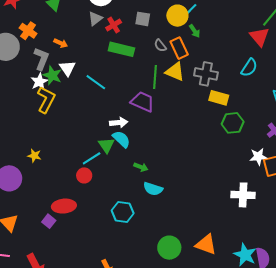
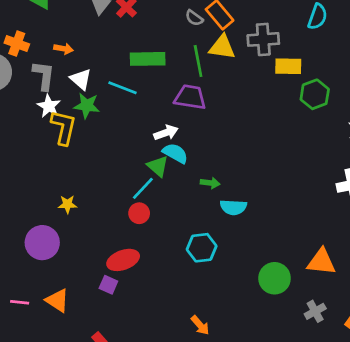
green rectangle: (121, 49) -> (148, 59), moved
green star: (52, 75) -> (87, 106), moved

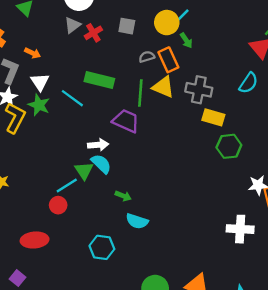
gray semicircle: (194, 18) -> (147, 57), turned 112
purple square: (108, 285) -> (17, 278), moved

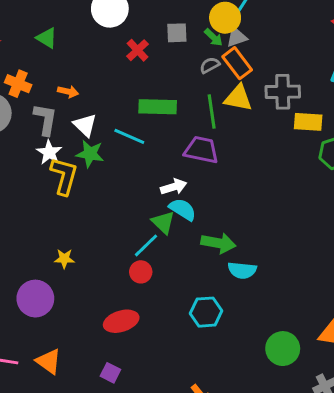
gray triangle: (72, 25) -> (237, 37), moved, turned 30
green arrow: (186, 40) -> (213, 37), moved
green arrow: (123, 196) -> (218, 243), size x1.6

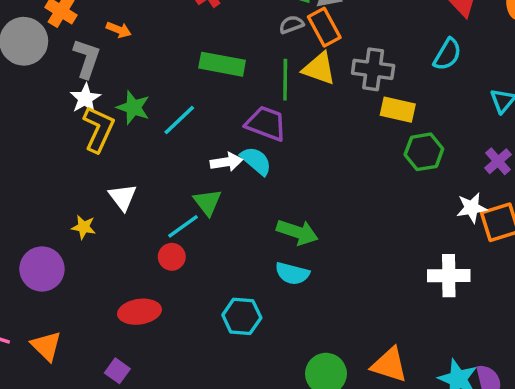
white triangle: (85, 125) -> (123, 197), moved
cyan line: (129, 136) -> (179, 120), moved, turned -76
cyan semicircle: (183, 209) -> (256, 161), moved
green arrow: (218, 243) -> (297, 232), moved

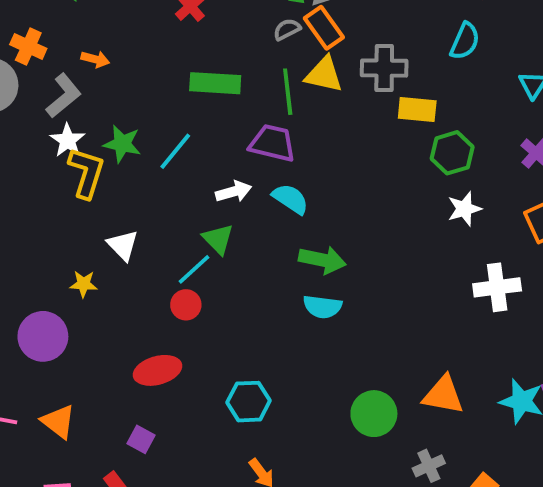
gray L-shape: (87, 59) -> (64, 96), turned 39
cyan semicircle: (256, 161) -> (290, 199), moved
white star: (472, 208) -> (464, 209), moved
cyan hexagon: (242, 316) -> (249, 402), moved

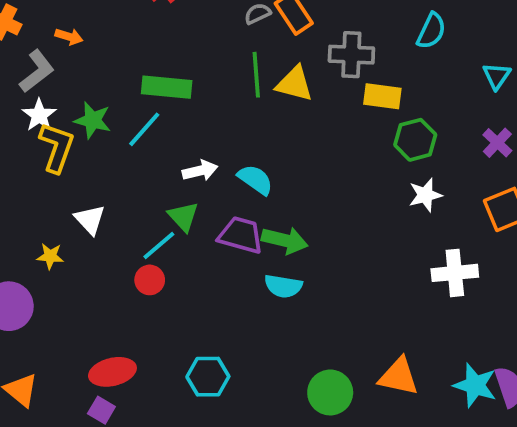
yellow triangle: (324, 75) -> (294, 84), moved
green rectangle: (215, 83) -> (167, 87), moved
purple trapezoid: (272, 143) -> (241, 235), moved
red ellipse: (158, 370) -> (112, 372), moved

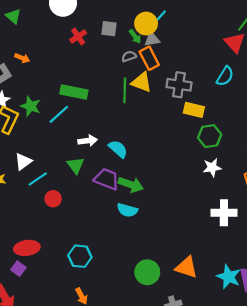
yellow triangle: (294, 84) -> (142, 82), moved
white triangle: (90, 220) -> (23, 161), turned 30
cyan line: (159, 245) -> (38, 179), moved

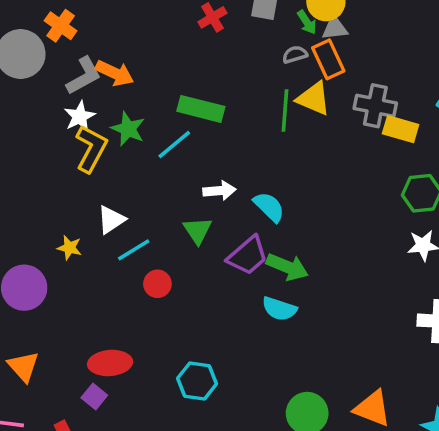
orange arrow: (22, 58) -> (115, 73), moved, size x1.5
yellow rectangle: (194, 110) -> (401, 129), moved
purple trapezoid: (107, 179) -> (248, 256), turned 115

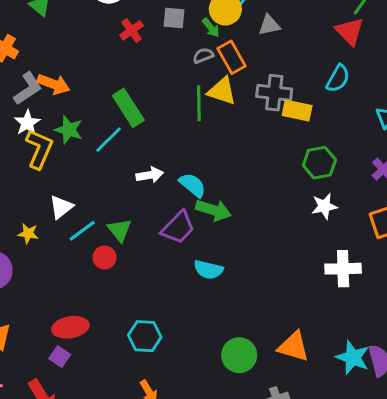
gray triangle: (335, 28) -> (269, 25), moved
green rectangle: (201, 109) -> (128, 108), turned 48
green triangle: (197, 230) -> (120, 230), moved
green arrow: (287, 267) -> (213, 210), moved

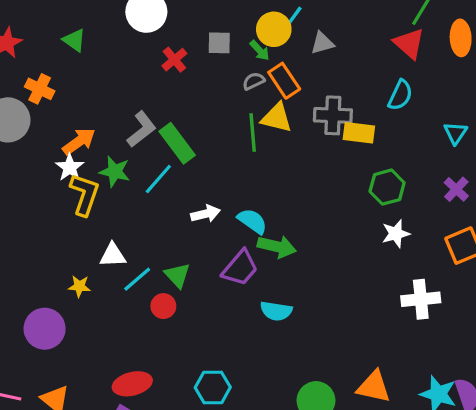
orange arrow: (53, 84) -> (79, 141), moved, turned -52
gray L-shape: (28, 89) -> (142, 129), moved
white triangle: (61, 207) -> (113, 255), turned 40

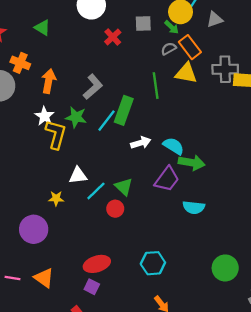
green line: (253, 133) -> (156, 86), moved
orange arrow: (79, 141) -> (49, 81), moved, turned -40
green rectangle: (177, 143) -> (124, 110), moved, turned 60

